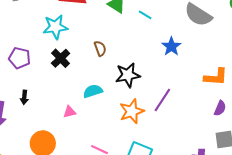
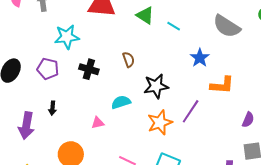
cyan star: (55, 27) -> (67, 37), moved
black cross: (61, 58) -> (89, 69), turned -30
orange L-shape: (216, 77) -> (222, 85), moved

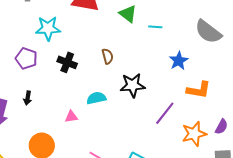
cyan line: (174, 26) -> (155, 27), turned -32
orange star: (160, 123) -> (194, 134), moved

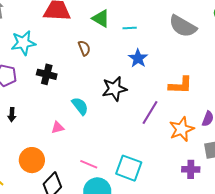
brown semicircle: (108, 56) -> (84, 48), moved
blue star: (179, 61) -> (138, 58), moved
cyan semicircle: (96, 98) -> (80, 106), turned 72

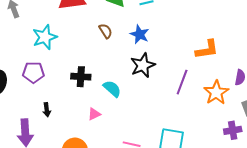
blue star: (138, 58) -> (140, 34), moved
black cross: (47, 74) -> (81, 77), moved

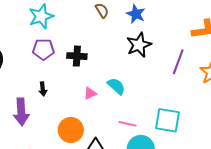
purple pentagon: (33, 72) -> (43, 49), moved
cyan semicircle: (112, 89) -> (116, 86), moved

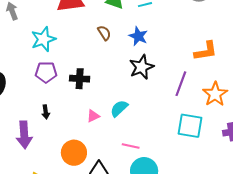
cyan semicircle: (116, 86) -> (119, 108), turned -84
cyan square: (167, 120) -> (190, 126), moved

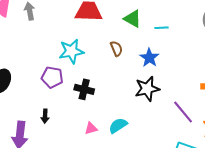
cyan star: (43, 39) -> (71, 51), moved
purple line: (181, 84) -> (183, 112), turned -70

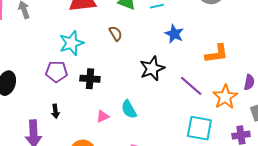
blue star: (149, 58) -> (174, 34), moved
cyan semicircle: (118, 126) -> (129, 109), turned -78

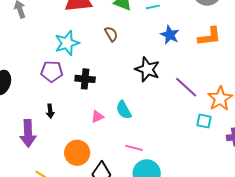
orange L-shape: (217, 54) -> (209, 36), moved
black star: (152, 68) -> (147, 69), turned -30
cyan square: (199, 128) -> (204, 121), moved, size x0.6

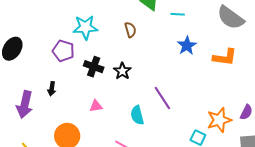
black star: (147, 69) -> (122, 71), moved, size x0.7
purple line: (186, 87) -> (162, 98), moved
cyan semicircle: (124, 110) -> (137, 115), moved

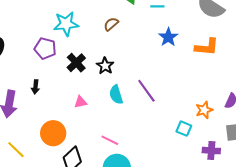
brown semicircle: (130, 30) -> (111, 24), turned -112
black cross: (94, 67) -> (76, 63), turned 30
cyan semicircle: (137, 115) -> (116, 95), moved
orange star: (219, 120) -> (204, 110), size x0.7

